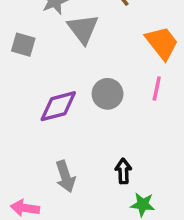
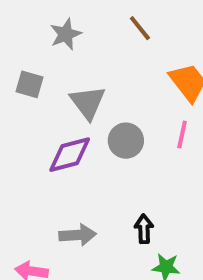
gray triangle: (83, 29) -> (88, 102), moved
gray arrow: (65, 176) -> (78, 235), turned -76

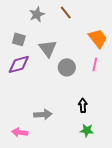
brown line: (140, 28) -> (66, 12), moved
purple diamond: (70, 155) -> (19, 64), moved
black arrow: (144, 229) -> (83, 105), moved

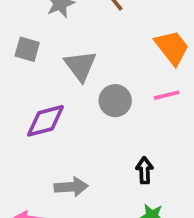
purple diamond: (19, 64) -> (45, 121), moved
pink line: (95, 64) -> (167, 95), turned 64

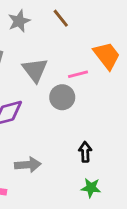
pink line: (167, 95) -> (78, 74), moved

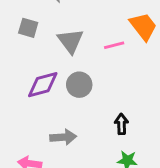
gray circle: (62, 97) -> (79, 85), moved

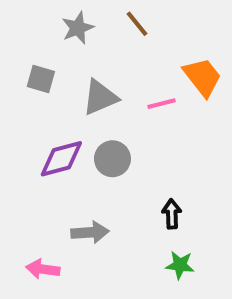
gray triangle: (70, 41) -> (100, 97), turned 44

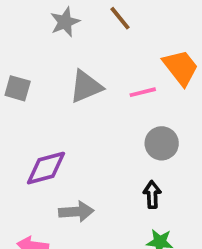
gray square: (41, 79) -> (18, 88), moved
purple diamond: (61, 159) -> (46, 168), moved
gray circle: (112, 159) -> (162, 143), moved

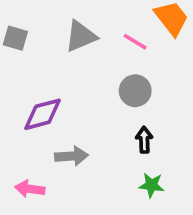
pink line: (143, 92) -> (135, 42), turned 45
gray circle: (162, 143) -> (135, 91), moved

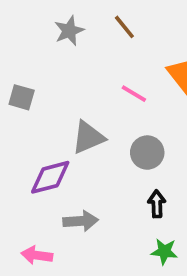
gray triangle: (81, 36) -> (88, 137), moved
pink line: (135, 42) -> (134, 94), moved

